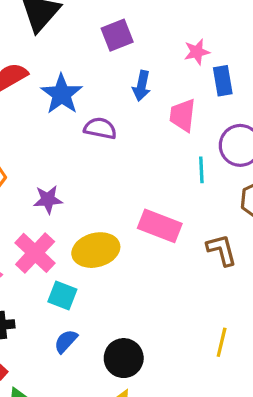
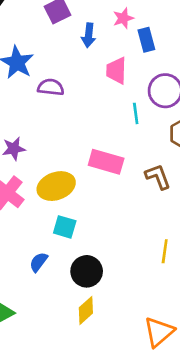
blue arrow: (142, 86) -> (89, 35), moved
cyan square: (62, 295) -> (65, 227), moved

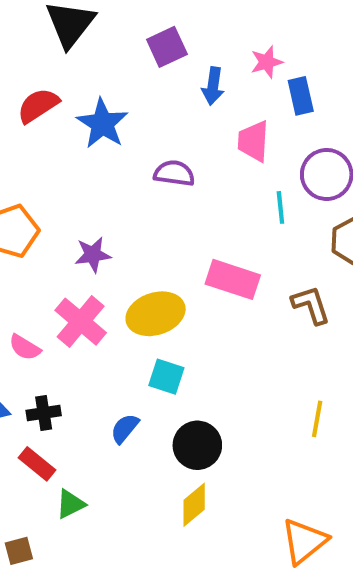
purple semicircle: (51, 87) -> (174, 173), moved

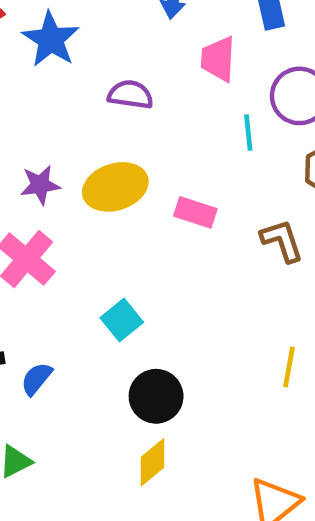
pink rectangle: (233, 279) -> (195, 212), size x0.7
yellow ellipse: (156, 314) -> (115, 187), moved
cyan square: (166, 377) -> (122, 320), turned 33
blue semicircle: (125, 428) -> (36, 379), moved

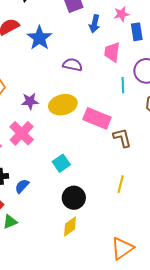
pink rectangle: (195, 212) -> (97, 118), size x1.5
brown L-shape: (282, 241) -> (122, 138), moved
yellow line: (289, 367) -> (121, 184), moved

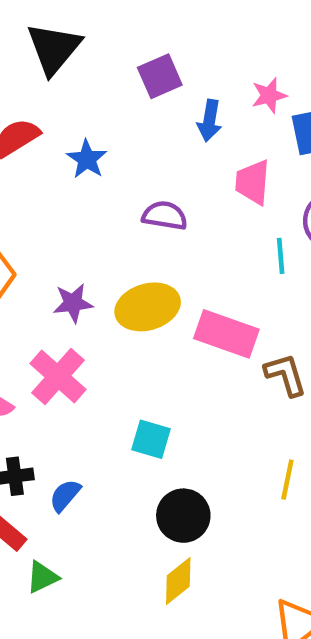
blue star: (39, 38) -> (87, 159), size x0.7
cyan square: (61, 163) -> (151, 439), turned -36

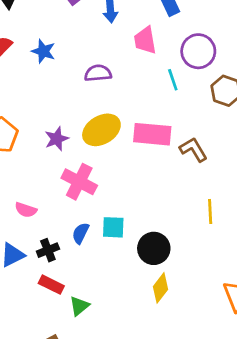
pink cross: (58, 376) -> (79, 182), moved
cyan square: (151, 439) -> (113, 227), moved
blue semicircle: (65, 496) -> (81, 233), moved

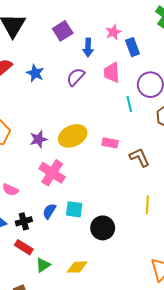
purple semicircle: (98, 73) -> (76, 77), moved, turned -48
pink rectangle: (152, 134) -> (110, 143), size x0.6
yellow diamond: (161, 288) -> (77, 267), moved, turned 45

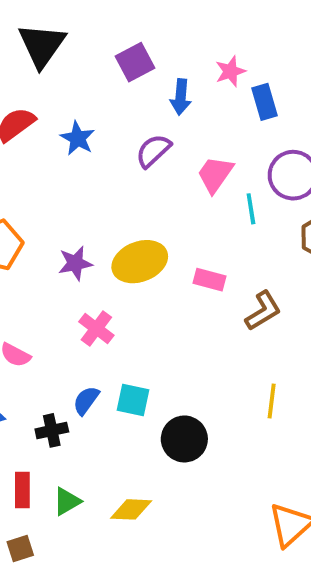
pink trapezoid: (112, 73) -> (215, 174), moved, turned 35
brown L-shape: (139, 157) -> (263, 311), turned 80
pink cross: (52, 173) -> (96, 328), size x0.7
black cross: (24, 221) -> (52, 430), moved
red rectangle: (24, 247) -> (22, 490), moved, turned 54

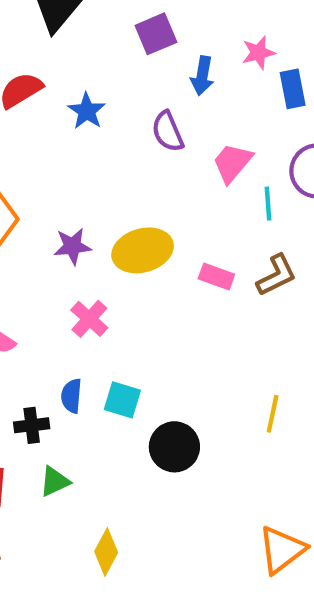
purple semicircle: (153, 151) -> (168, 131), turned -75
brown L-shape: (263, 311) -> (276, 275), moved
blue semicircle: (86, 400) -> (71, 396), turned -36
green triangle: (67, 501) -> (55, 482), moved
yellow diamond: (131, 509) -> (106, 552), moved, turned -69

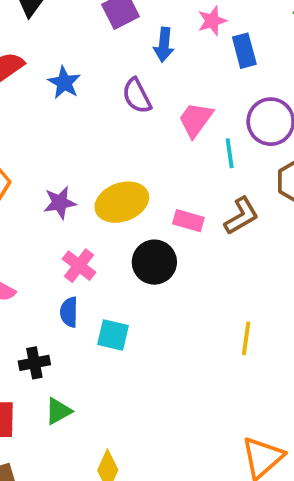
blue semicircle: (71, 396) -> (69, 312), moved
black circle: (174, 447) -> (154, 262), moved

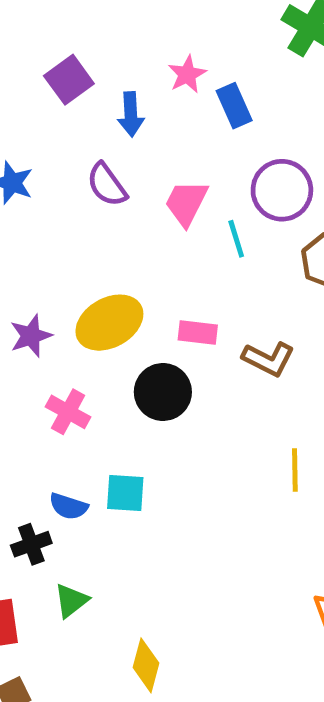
brown L-shape: (241, 216) -> (268, 359), moved, turned 66
blue semicircle: (69, 312) -> (68, 506), moved, turned -64

